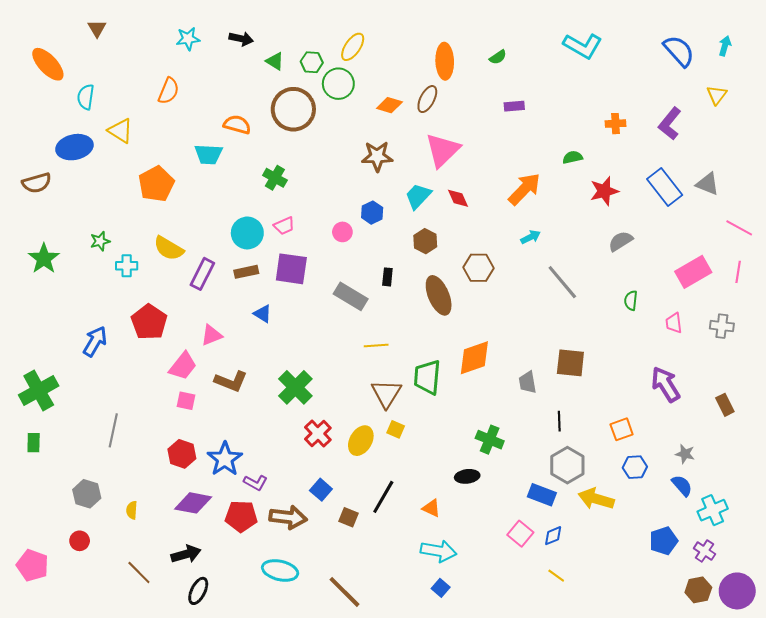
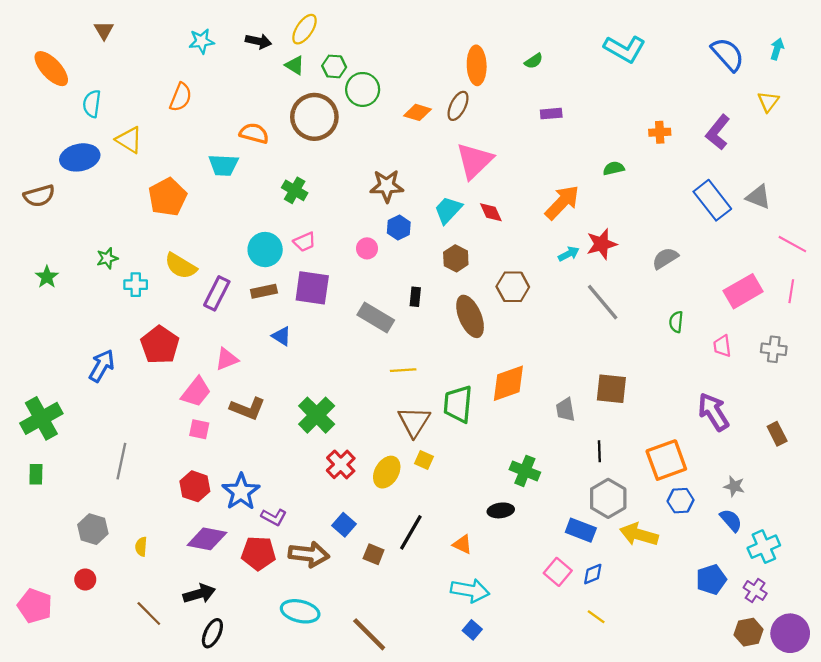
yellow ellipse: (353, 47) -> (305, 29), moved
brown star: (377, 156) -> (387, 186), moved
red star: (604, 191) -> (602, 244), moved
green star: (44, 259) -> (47, 277), size x0.7
orange square: (622, 429) -> (666, 460), size x1.6

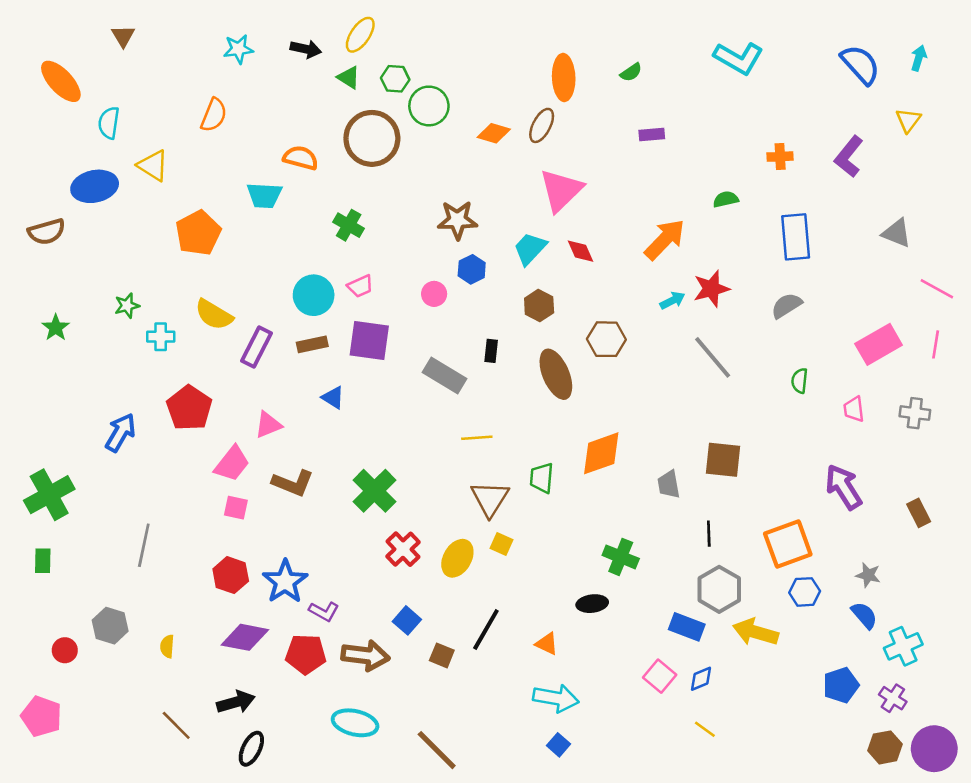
blue rectangle: (712, 200) -> (796, 237), moved, turned 33
green trapezoid: (458, 404) -> (542, 478), size x0.7
red circle: (85, 579) -> (65, 650), moved

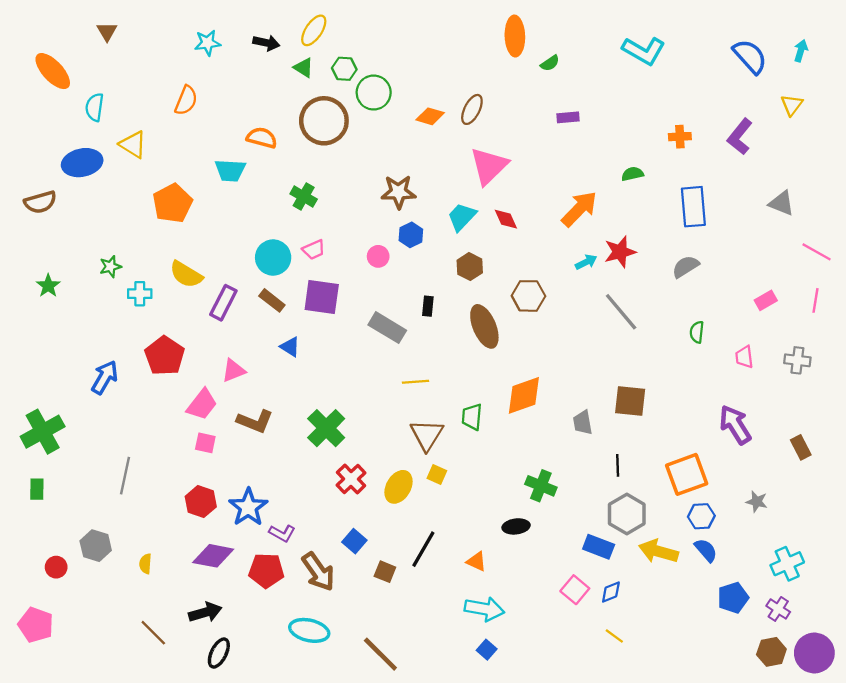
orange ellipse: (564, 77) -> (515, 36), moved
brown rectangle: (312, 344) -> (272, 300), turned 50
pink rectangle: (879, 344) -> (766, 300), size x0.6
blue semicircle: (864, 615) -> (706, 550), moved
brown arrow: (365, 655) -> (318, 572), turned 48

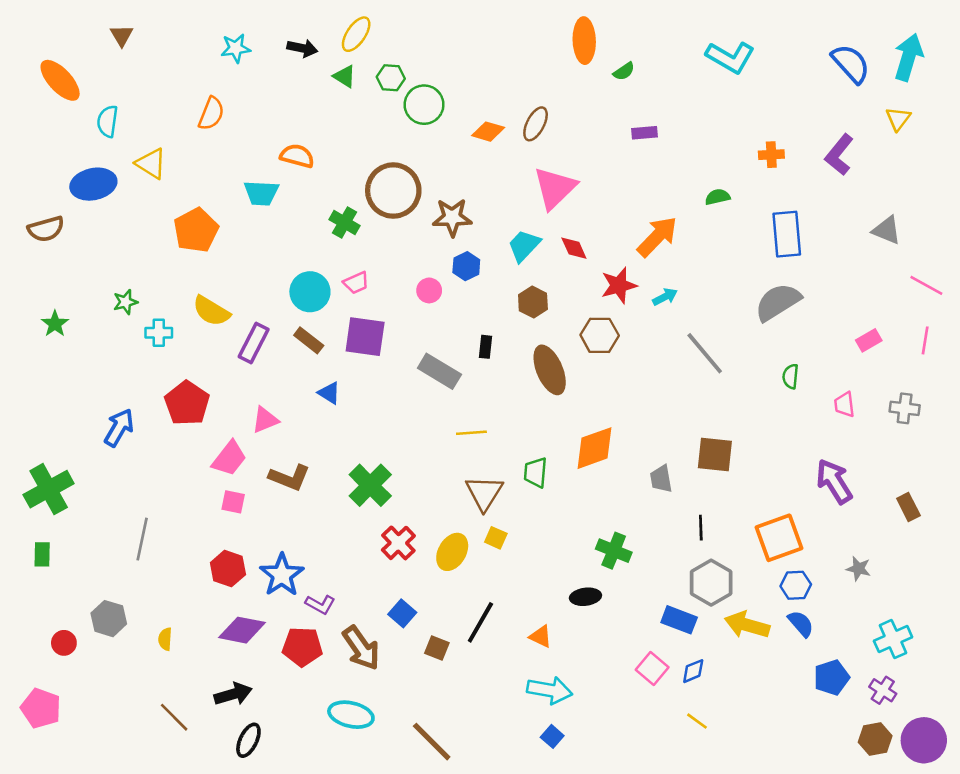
cyan arrow: (801, 51) -> (908, 57), size x1.8
brown circle: (324, 121) -> (393, 191), moved
red star: (620, 252) -> (619, 285), moved
gray semicircle: (686, 267) -> (778, 302), size x1.5

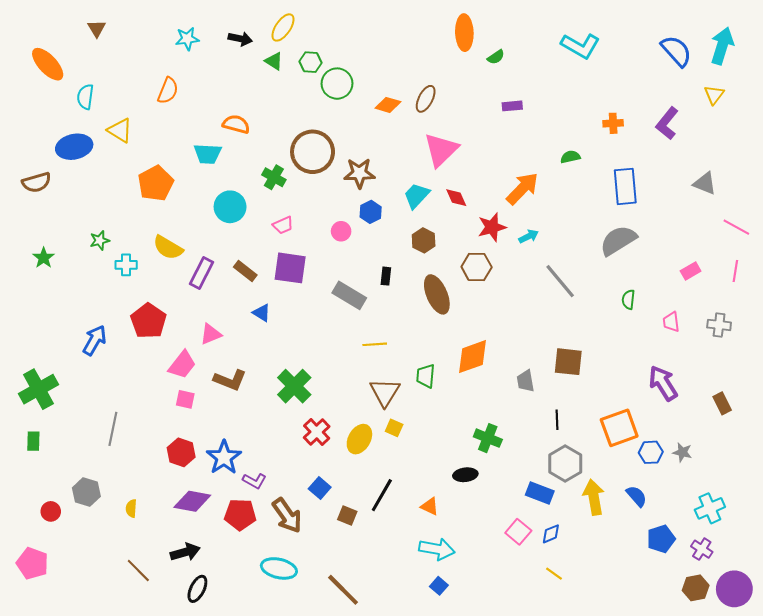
cyan circle: (310, 292) -> (230, 207), moved
blue hexagon: (796, 585) -> (651, 452), moved
yellow arrow: (747, 625) -> (594, 497), turned 64

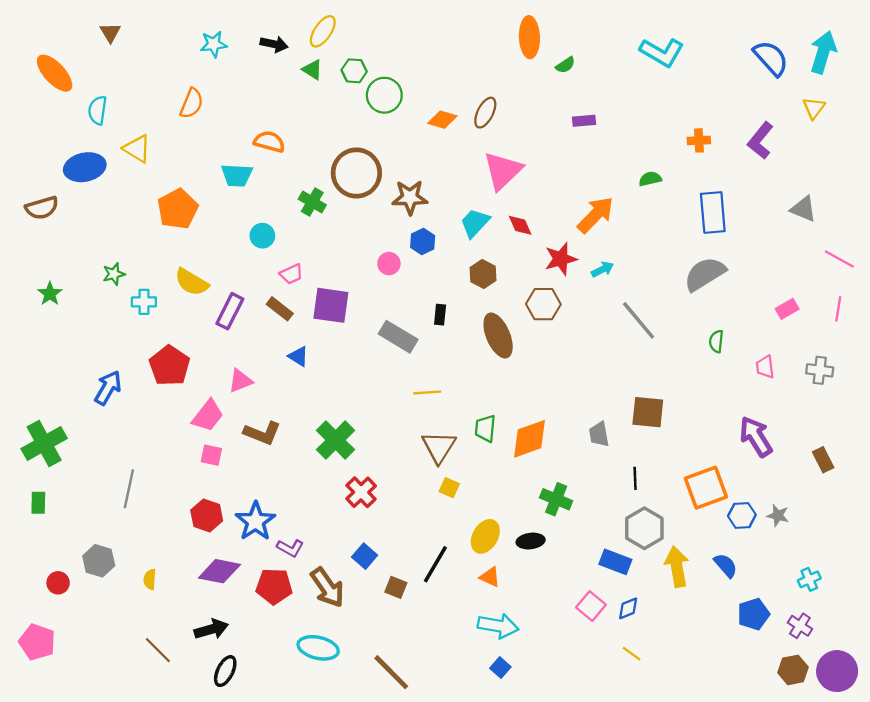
cyan circle: (230, 207) -> (262, 236), size x0.7
pink trapezoid: (283, 225) -> (291, 274), moved
orange diamond: (472, 357) -> (529, 439), moved
yellow ellipse: (359, 439) -> (485, 536), moved
cyan cross: (710, 508) -> (809, 579), size x0.7

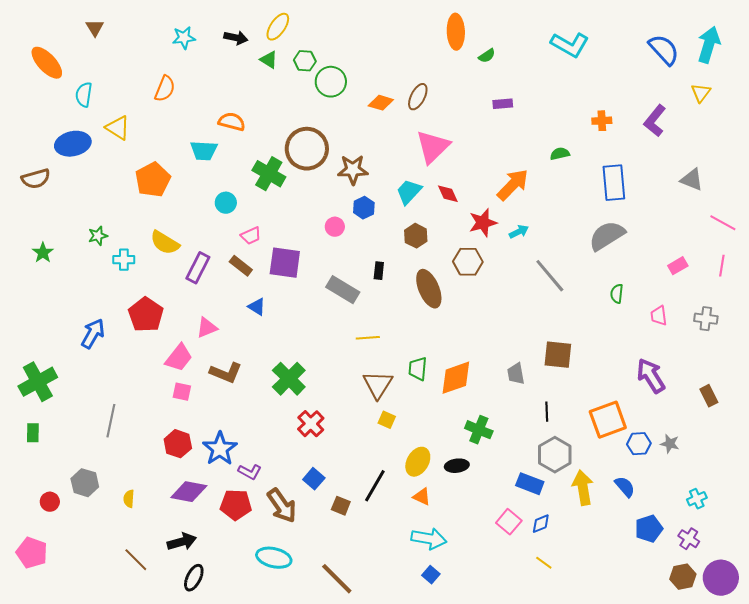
green cross: (312, 202) -> (269, 174), size x1.4

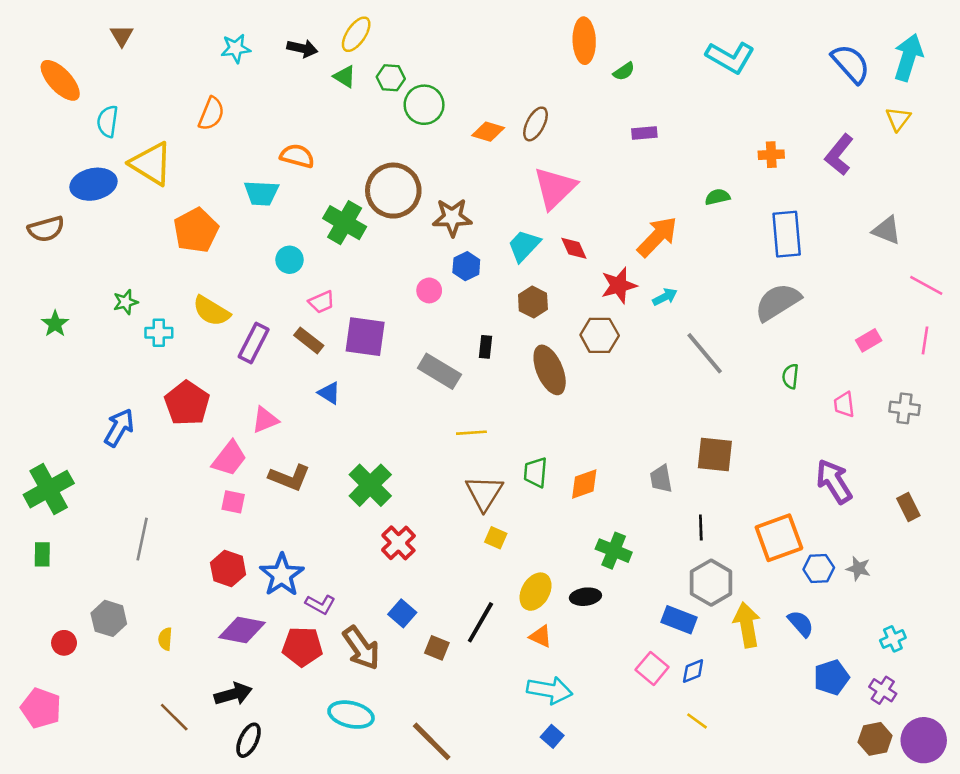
yellow triangle: (118, 128) -> (151, 164), size x1.4
orange diamond: (456, 378) -> (584, 484), size x0.7

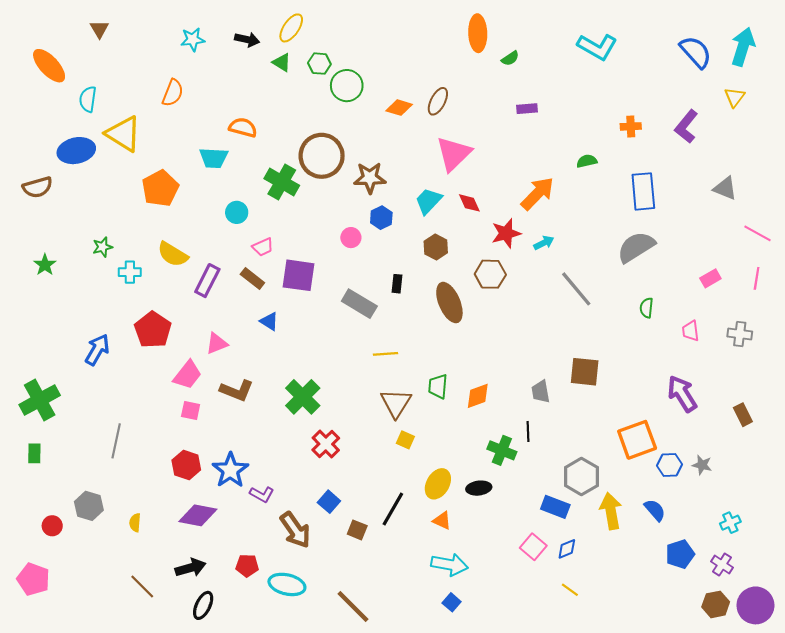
black line: (701, 528) -> (528, 431), moved
red pentagon: (302, 647) -> (247, 566), moved, size x0.7

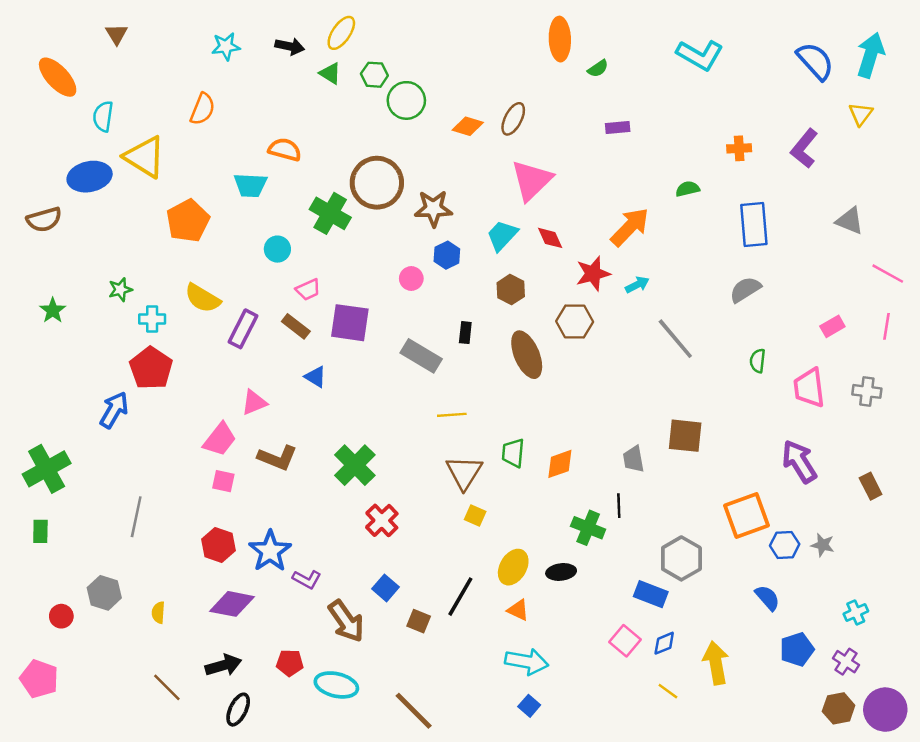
gray semicircle: (636, 247) -> (745, 290), size x0.7
red pentagon: (153, 330) -> (151, 368), moved
pink trapezoid: (690, 331) -> (809, 388), size x1.6
yellow arrow: (611, 511) -> (716, 663), moved

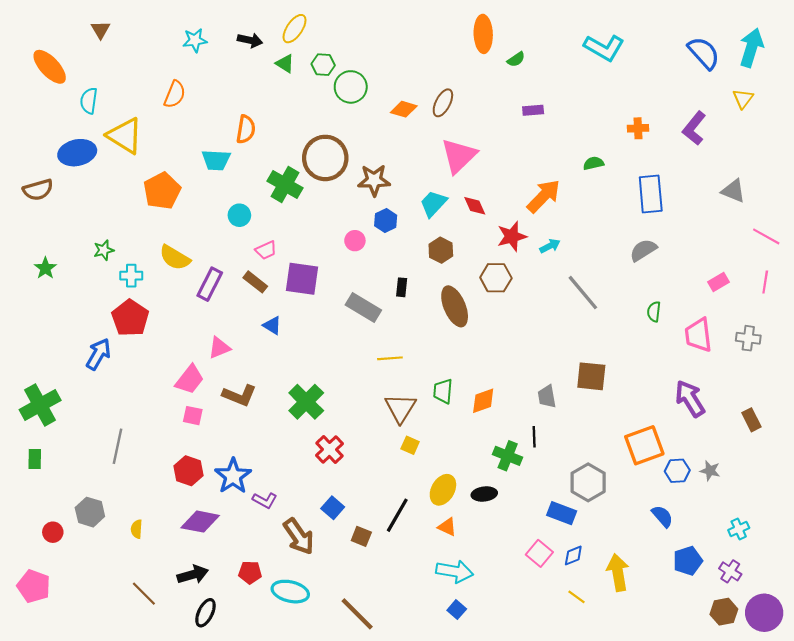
orange semicircle: (285, 150) -> (246, 129), turned 84

